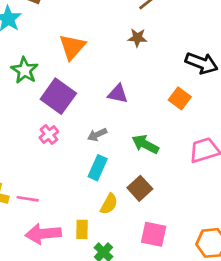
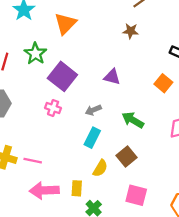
orange triangle: (72, 47) -> (65, 24), moved
pink cross: (49, 135) -> (53, 108), turned -35

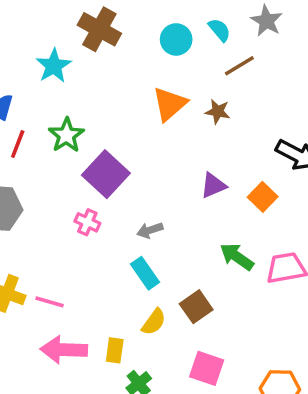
orange triangle: (65, 24) -> (170, 104), moved
purple triangle: (112, 77) -> (213, 186), moved, turned -42
green arrow: (133, 120) -> (237, 257), moved
cyan rectangle: (92, 138) -> (145, 273), turned -66

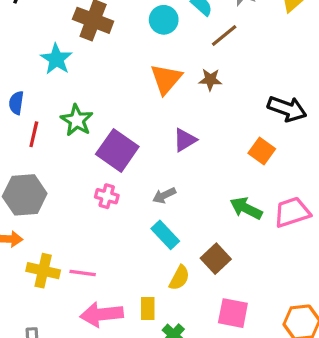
purple triangle: (213, 186) -> (185, 140), moved

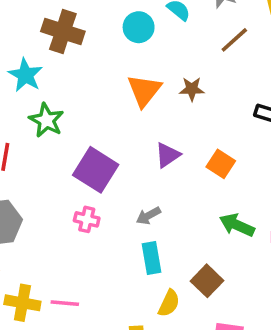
brown line: (224, 36) -> (234, 40), moved
green star: (77, 120) -> (46, 120), moved
orange square: (262, 151) -> (221, 164), moved
cyan rectangle: (165, 235) -> (152, 258), turned 36

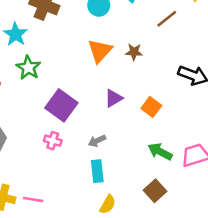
brown square: (207, 281) -> (155, 191), moved

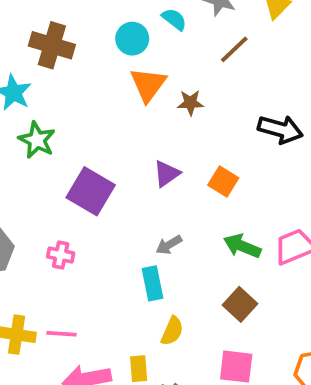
orange triangle: (100, 51) -> (148, 85), moved
pink cross: (53, 141) -> (61, 255), moved
gray arrow: (97, 141) -> (169, 245), moved

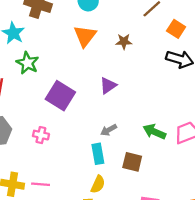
orange triangle: (148, 85) -> (85, 36), moved
orange square: (223, 181) -> (176, 29), moved
brown square: (240, 304) -> (132, 162), moved, turned -30
yellow semicircle: (172, 331) -> (98, 184), moved

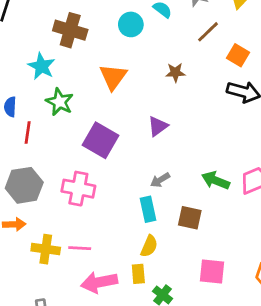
orange triangle: (85, 36) -> (113, 77), moved
pink cross: (41, 135) -> (78, 189), size x1.6

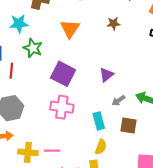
cyan star: (41, 66) -> (19, 24), turned -30
purple triangle: (158, 126) -> (106, 75), moved
gray arrow: (160, 180) -> (119, 100), moved
pink cross: (78, 189) -> (62, 107), moved

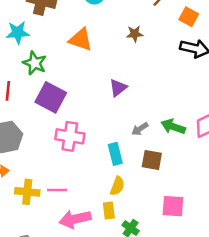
orange triangle: (70, 29) -> (81, 40), turned -45
purple square: (63, 74) -> (51, 97), moved
purple triangle: (106, 75) -> (118, 88), moved

